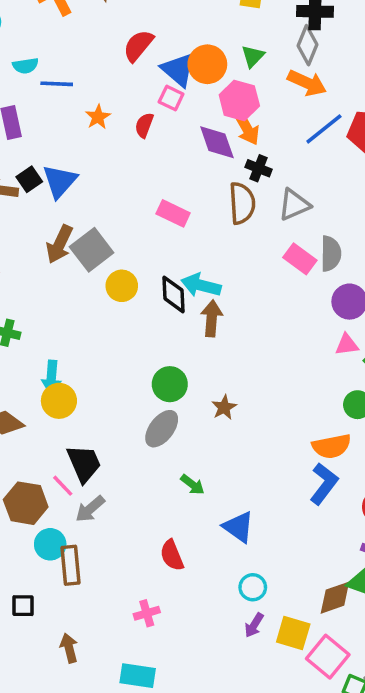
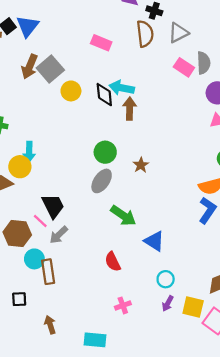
yellow circle: (59, 401) -> (20, 167), moved
green arrow: (192, 485) -> (123, 216), size x1.6
pink cross: (147, 613) -> (123, 305), moved

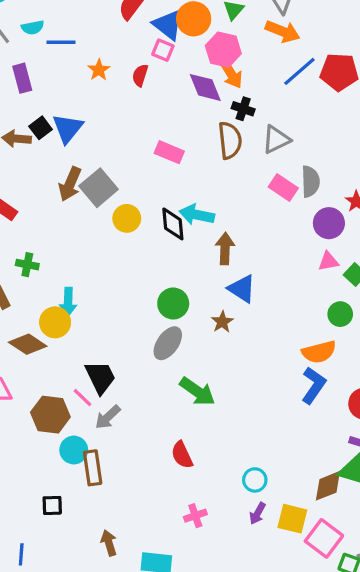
brown arrow: (130, 109) -> (225, 249), moved
blue triangle: (154, 241) -> (242, 289), moved
brown arrow: (50, 325) -> (109, 543), moved

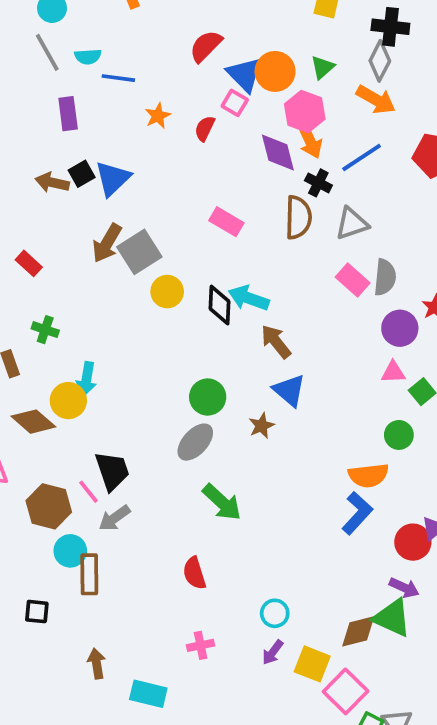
blue line: (299, 71) -> (362, 157), moved
brown arrow: (225, 249) -> (276, 342), turned -48

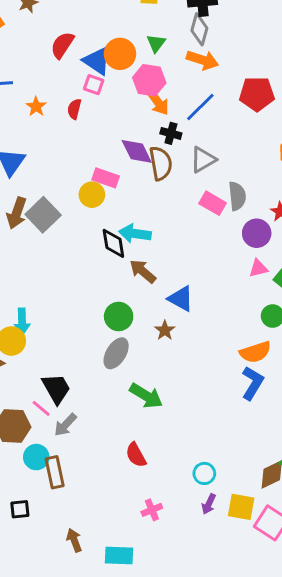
purple diamond: (278, 152) -> (137, 151), moved
yellow circle: (167, 292) -> (92, 195), moved
brown arrow: (276, 342) -> (143, 271), moved

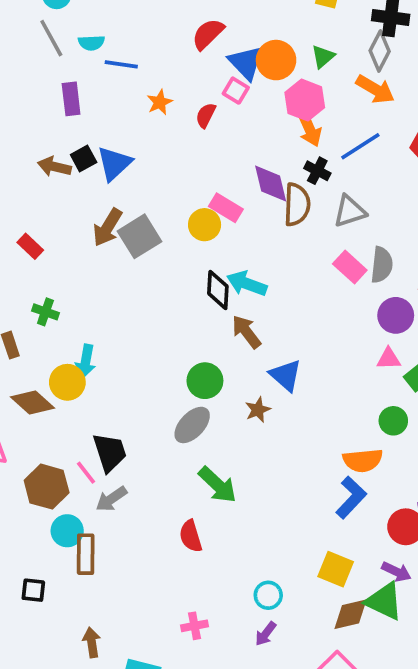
red semicircle: (136, 455) -> (191, 536), moved
yellow square: (241, 507) -> (336, 569), moved

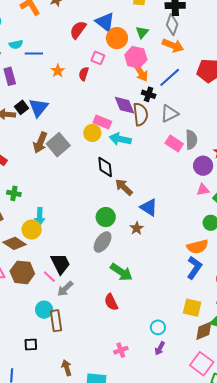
blue triangle: (246, 63) -> (105, 22), moved
cyan arrow: (247, 284) -> (120, 139), moved
brown hexagon: (47, 487) -> (22, 272), moved

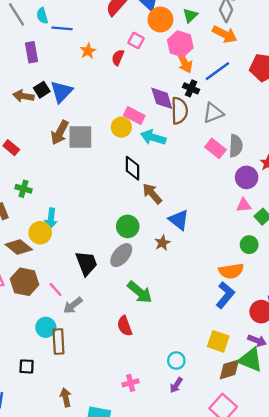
cyan semicircle: (16, 44) -> (42, 16), turned 80
gray square: (58, 145) -> (80, 137), turned 35
black trapezoid: (60, 264) -> (86, 263), moved

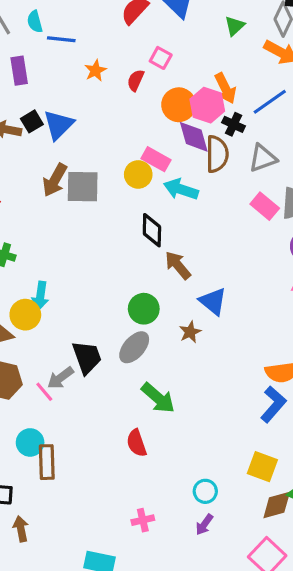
orange circle: (160, 20) -> (179, 105), moved
pink hexagon: (180, 44) -> (207, 105), moved
gray arrow: (73, 305) -> (60, 378), moved
brown arrow: (66, 397) -> (21, 529), moved

